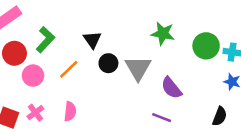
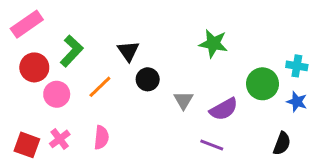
green circle: (206, 46) -> (263, 84), moved
gray triangle: (138, 68) -> (183, 100), moved, size x0.6
purple semicircle: (171, 88) -> (224, 109), turned -80

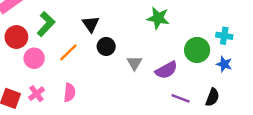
purple line: (212, 145) -> (181, 98), moved

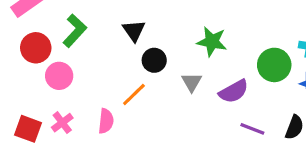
green star: (158, 18) -> (212, 42), moved
orange line: (68, 52) -> (134, 95), moved

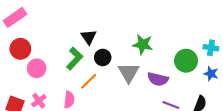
green L-shape: (75, 31) -> (75, 59), moved
gray triangle: (192, 82) -> (129, 73), size x1.5
purple semicircle: (234, 91) -> (158, 79), turned 42

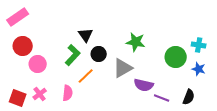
gray triangle: (129, 73) -> (123, 68), turned 30
purple semicircle: (158, 79) -> (144, 85), moved

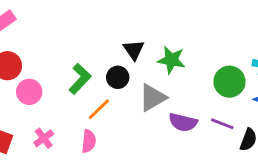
black triangle: (86, 35) -> (134, 50), moved
pink semicircle: (68, 93) -> (89, 141), moved
pink cross: (40, 94) -> (44, 138), moved
purple line: (162, 98) -> (222, 124), moved

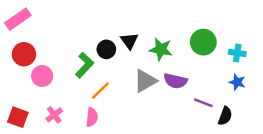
black circle: (118, 77) -> (106, 49), moved
green circle: (229, 82) -> (203, 42), moved
purple semicircle: (183, 122) -> (175, 81), moved

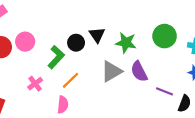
pink circle: (42, 76) -> (25, 42), moved
purple semicircle: (175, 81) -> (139, 71), turned 50
pink cross: (54, 115) -> (35, 84), moved

